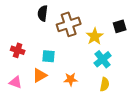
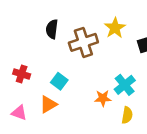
yellow star: (95, 36) -> (115, 28), moved
cyan square: (49, 56) -> (59, 81), turned 32
orange star: (71, 79) -> (103, 98), moved

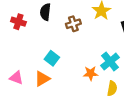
brown cross: (83, 42) -> (73, 24), size x0.6
red cross: (22, 74) -> (18, 22), moved
pink triangle: (19, 113) -> (16, 78), moved

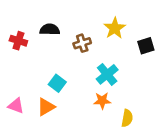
black semicircle: (45, 12) -> (50, 29), turned 84
cyan cross: (110, 62) -> (107, 74), moved

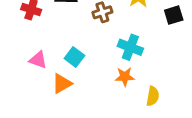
cyan cross: (107, 74) -> (130, 47), turned -30
pink triangle: (16, 106) -> (38, 60), moved

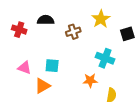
cyan cross: (130, 47) -> (105, 58), moved
cyan square: (74, 57) -> (52, 66), turned -32

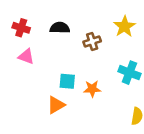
red cross: (19, 30) -> (21, 28), moved
pink triangle: (24, 68) -> (26, 56), moved
orange star: (90, 80) -> (92, 89), moved

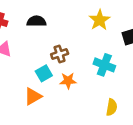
brown cross: (92, 41) -> (60, 54), moved
cyan square: (67, 81) -> (44, 73), turned -35

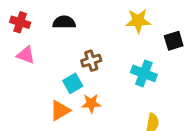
yellow star: (100, 20) -> (138, 21), turned 30
orange star: (68, 81) -> (91, 103), moved

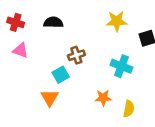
orange star: (91, 103) -> (103, 98), moved
orange triangle: (60, 110) -> (50, 98), turned -30

